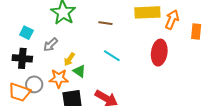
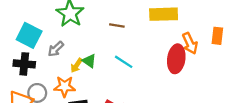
orange arrow: (172, 20) -> (190, 43), moved, turned 132
cyan square: (26, 33) -> (29, 35), size x1.6
green triangle: (79, 71) -> (89, 61), moved

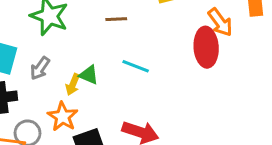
orange star: (65, 87) -> (63, 117), turned -30

